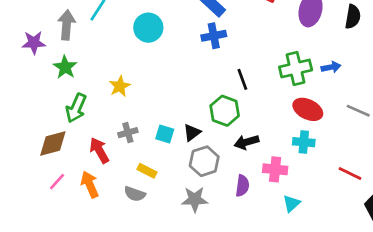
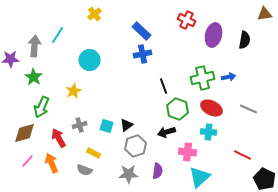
cyan circle: (148, 28) -> (90, 60), moved
green hexagon: (225, 111) -> (178, 109), moved
purple semicircle: (242, 186) -> (158, 171), moved
cyan triangle: (291, 203) -> (200, 177), size x1.6

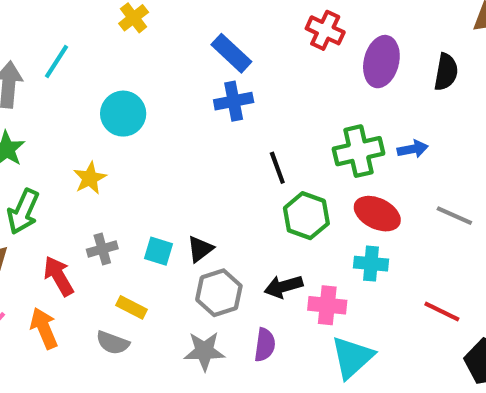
black arrow: (167, 132) -> (284, 287), moved

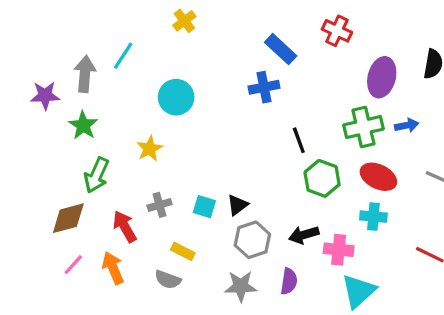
blue rectangle: (231, 53) -> (281, 49), moved
purple ellipse: (381, 62) -> (382, 77), moved

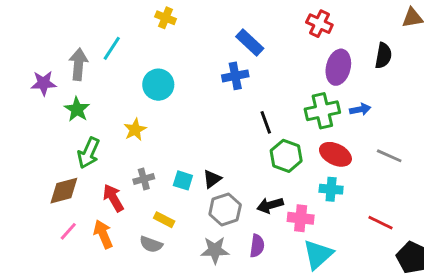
yellow cross: (184, 21) -> (166, 18), turned -30
red cross: (337, 31) -> (319, 24), moved

